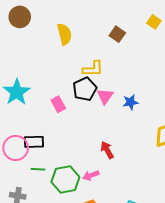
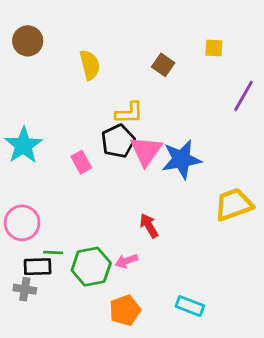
yellow square: (154, 22) -> (214, 48), turned -32
pink triangle: (105, 96) -> (146, 151), size x1.4
blue star: (130, 102) -> (181, 159), size x1.8
black rectangle: (34, 142) -> (38, 267), moved

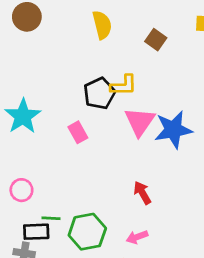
yellow semicircle: (90, 65) -> (102, 25), moved
black pentagon: (118, 141) -> (99, 93), moved
pink circle: (22, 223) -> (21, 190), size x0.7
pink arrow: (126, 261) -> (137, 237), moved

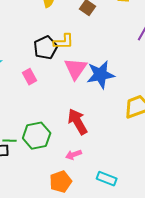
red arrow: (142, 193) -> (78, 122), size x1.5
green hexagon: (87, 232) -> (37, 136), moved

